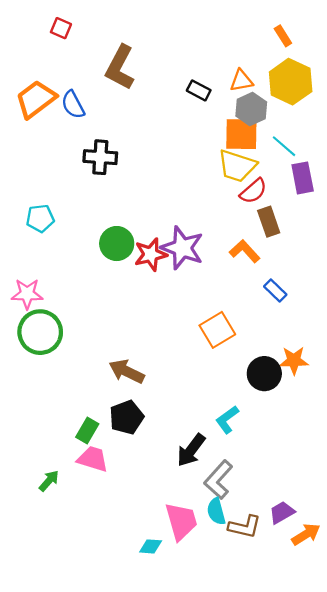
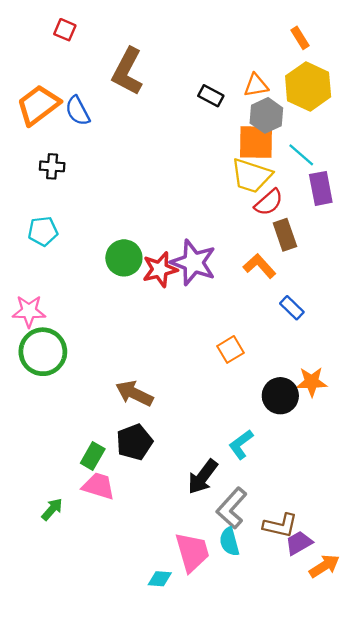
black cross: (100, 157) -> (52, 166), moved, size x0.7
orange square: (217, 330) -> (230, 349), size x0.7
brown L-shape: (245, 527) -> (280, 525), moved

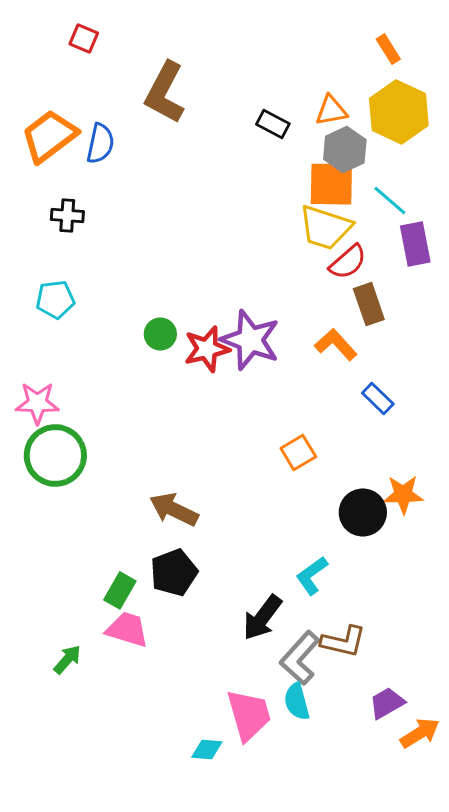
blue semicircle: (78, 111) -> (100, 144), turned -140
green circle: (124, 258) -> (160, 334), size x0.7
brown L-shape: (280, 525) -> (343, 641), moved

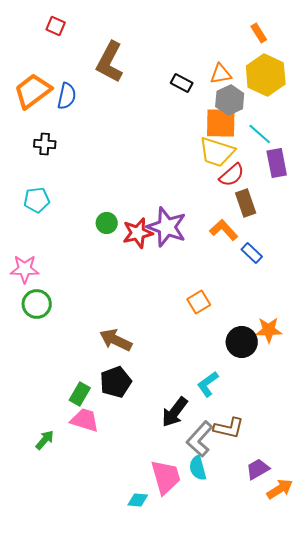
blue rectangle: (378, 399) -> (252, 253), moved
green circle: (55, 455) -> (37, 304), size x0.7

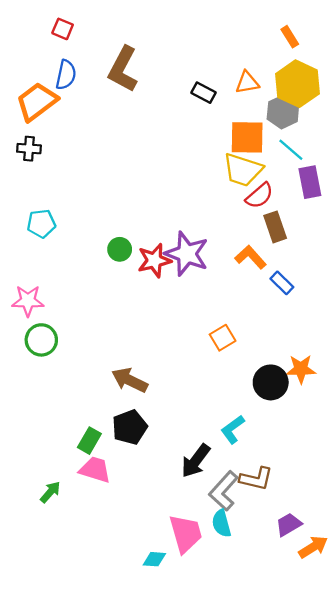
blue semicircle: (67, 96) -> (66, 75), moved
gray hexagon: (230, 100) -> (283, 112), moved
black cross: (45, 144) -> (29, 149), moved

